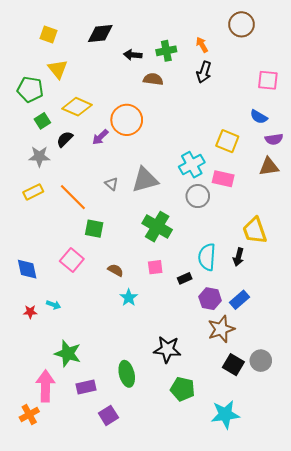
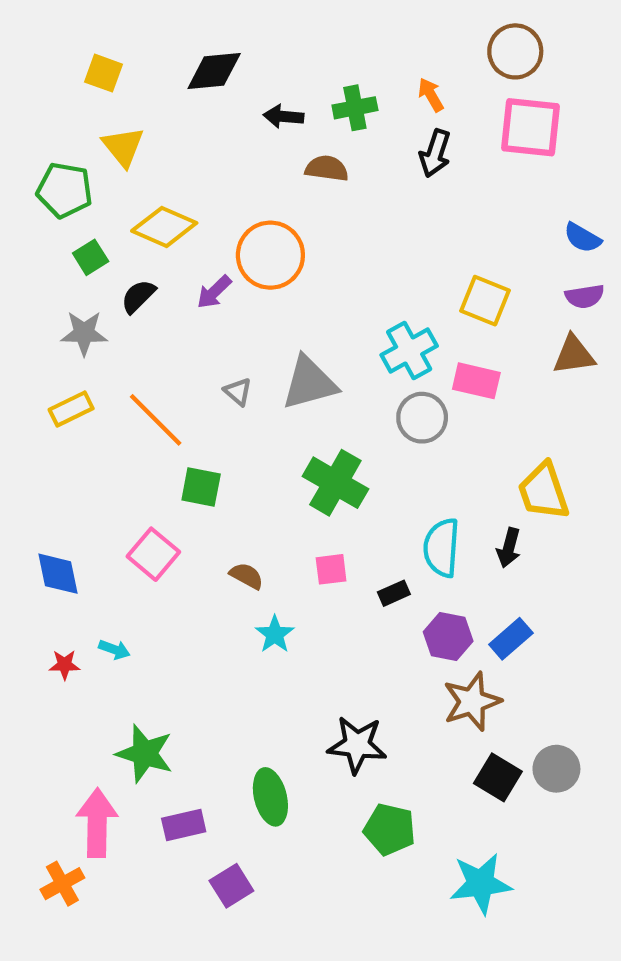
pink square: (268, 80) -> (530, 127), moved, size x1.4
blue semicircle: (259, 117) -> (582, 238), moved

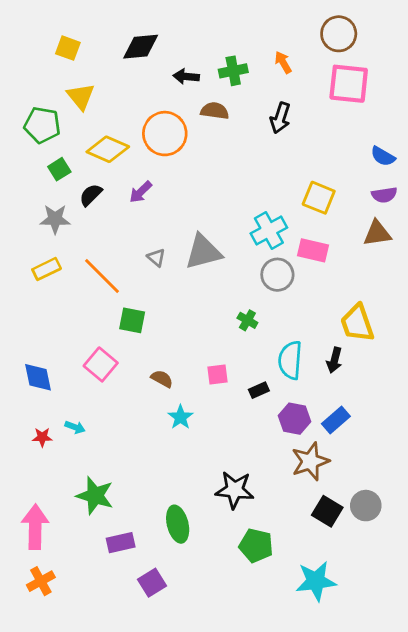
black arrow: (435, 153) -> (280, 118), moved
orange circle: (270, 255) -> (165, 134), moved
green cross: (335, 483) -> (247, 320), moved, size x0.5
pink arrow: (97, 823) -> (35, 527), moved

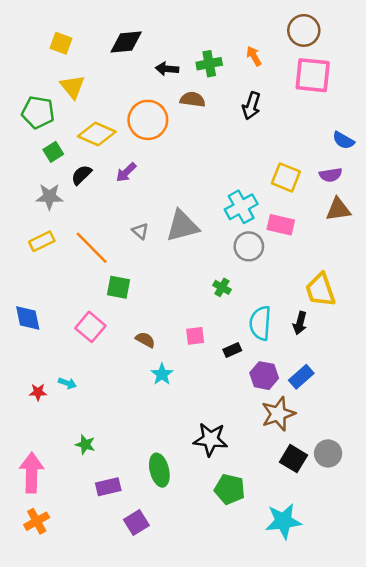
purple semicircle: (384, 195) -> (331, 175), moved
blue diamond: (38, 377) -> (28, 318), moved
green star: (95, 496) -> (85, 445), size x0.6

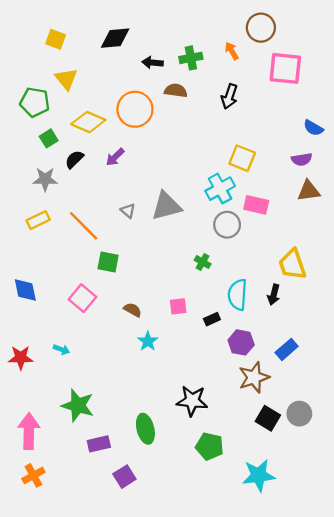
brown circle: (304, 30) -> (261, 28), moved
yellow square: (286, 177) -> (242, 158), moved
blue rectangle: (301, 377) -> (287, 349), moved
red star: (38, 392) -> (21, 358), moved, size x1.5
green star: (85, 445) -> (78, 405), size x1.8

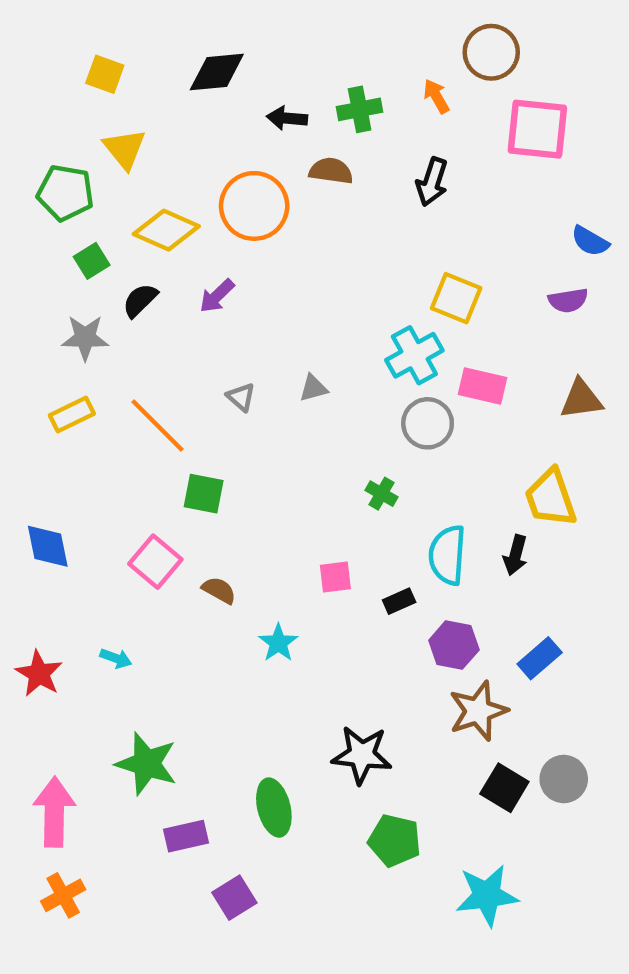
brown triangle: (309, 191) -> (581, 399), moved
gray triangle: (166, 206) -> (313, 388), size x0.5
brown semicircle: (133, 310) -> (219, 590), moved
red star: (21, 358) -> (39, 674), turned 30

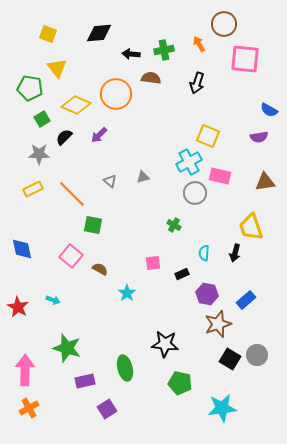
cyan semicircle: (447, 555) -> (204, 253), size x0.6

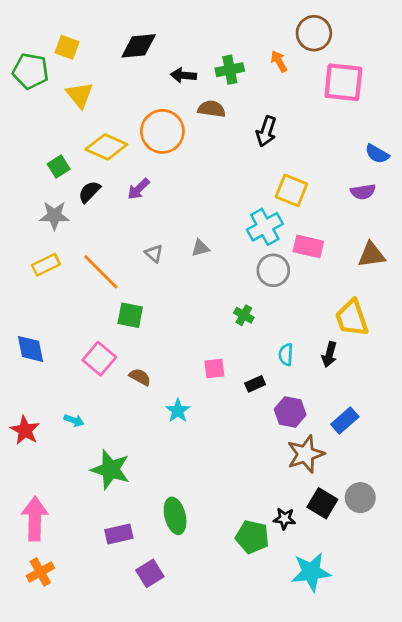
black arrow: (197, 83) -> (266, 131), moved
green pentagon: (30, 88) -> (31, 71), moved
black star: (165, 344) -> (284, 519), moved, size x0.6
green star: (67, 348) -> (111, 470), moved

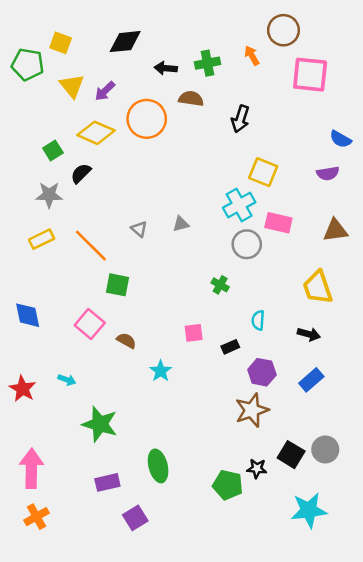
purple arrow: (139, 189) -> (105, 91), moved
black arrow: (329, 354) -> (309, 334), moved, turned -90
brown star: (306, 454) -> (252, 410), moved
cyan star: (311, 572) -> (309, 510), moved

